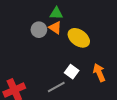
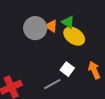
green triangle: (56, 13) -> (68, 22), moved, turned 32
gray circle: (39, 30) -> (35, 28), size x1.5

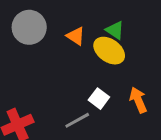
green triangle: (68, 22) -> (115, 30), moved
gray circle: (35, 28) -> (29, 27), moved

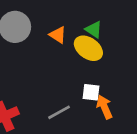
white square: (99, 99) -> (91, 92), moved, turned -30
orange arrow: (138, 100) -> (104, 107), moved

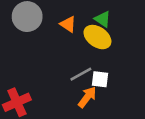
orange arrow: (104, 107) -> (87, 97), moved, turned 60
gray line: (59, 112) -> (81, 74), moved

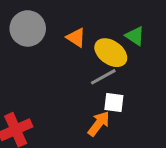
green triangle: (103, 19) -> (135, 36), moved
gray line: (81, 74) -> (103, 77), moved

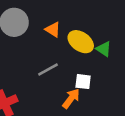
green triangle: (135, 36) -> (104, 49), moved
gray line: (103, 77) -> (48, 69), moved

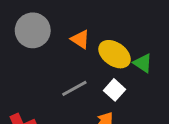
white square: (83, 82) -> (115, 90), moved, turned 35

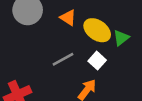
green triangle: (143, 63) -> (121, 38), turned 48

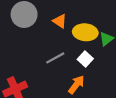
yellow ellipse: (97, 30) -> (85, 32), turned -30

